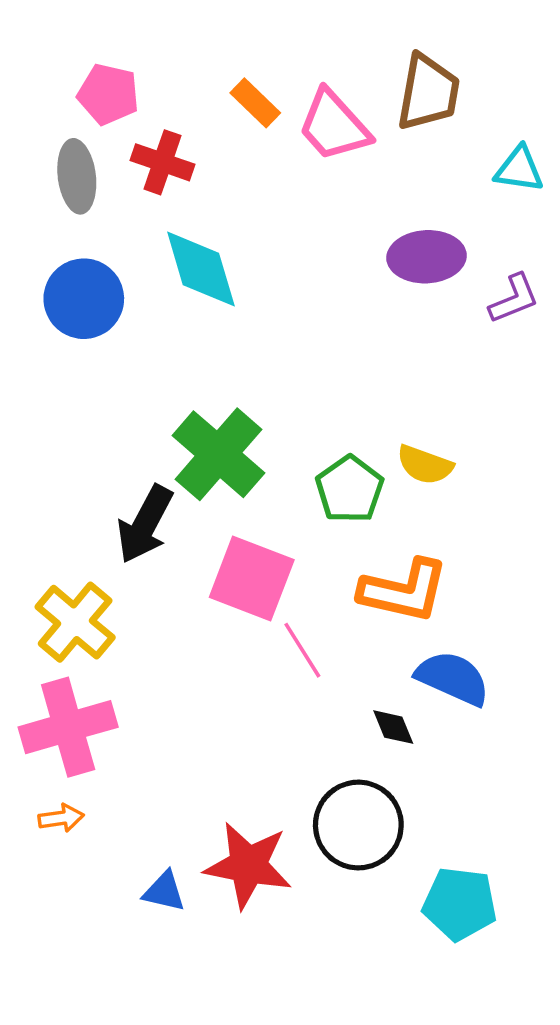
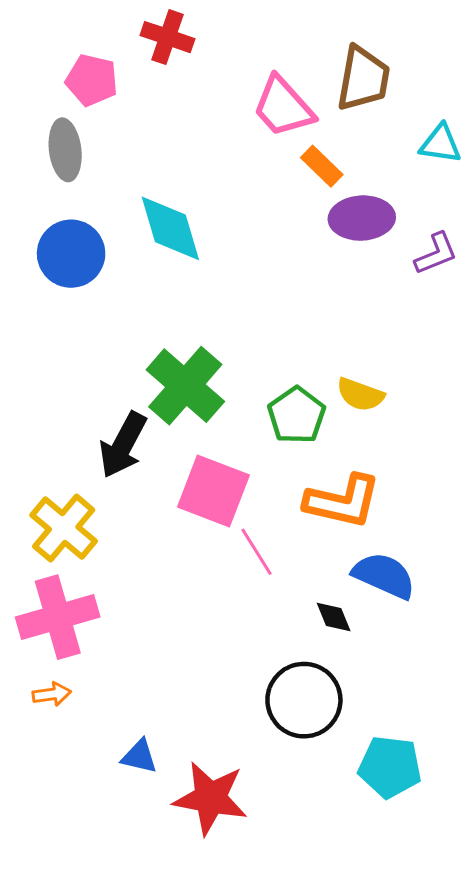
orange rectangle: (255, 103) -> (322, 166), moved
red cross: (162, 162) -> (167, 37), moved
red star: (248, 865) -> (210, 798), moved

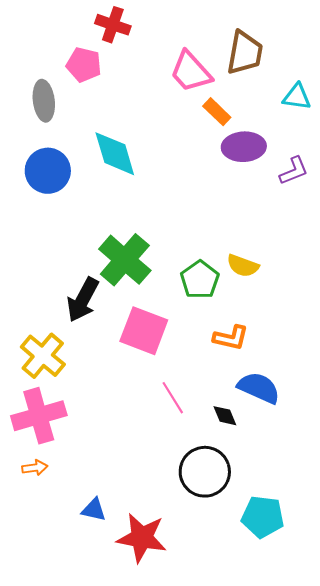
pink pentagon: (92, 80) -> (84, 65), moved
orange L-shape: (343, 501) -> (231, 338), size x0.7
pink line: (256, 552) -> (173, 398), moved

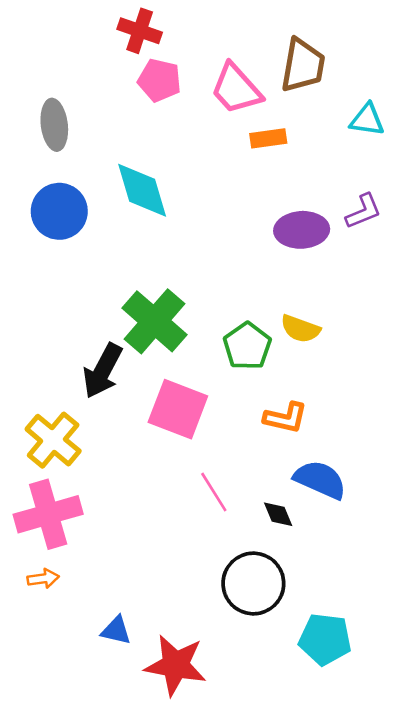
pink pentagon: (84, 65) -> (159, 80), moved
orange rectangle: (217, 112) -> (268, 138), turned -52
purple ellipse: (244, 147) -> (302, 230), moved

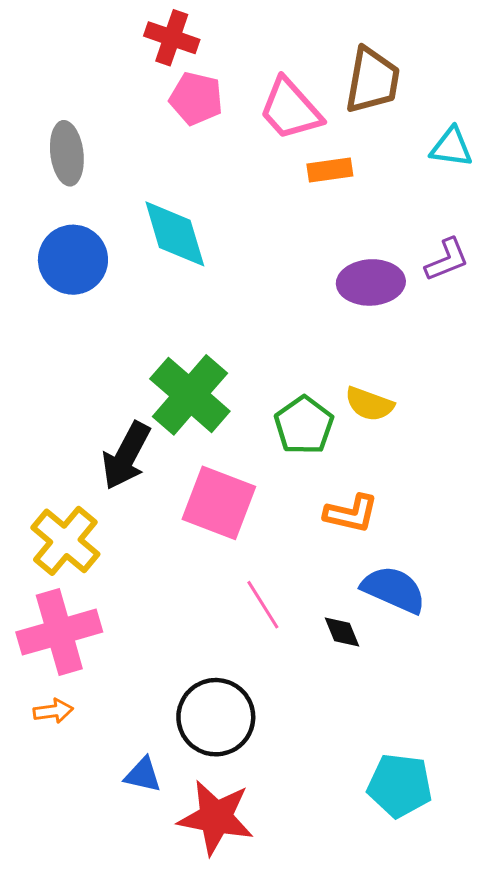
black circle: (253, 583) -> (216, 717), moved

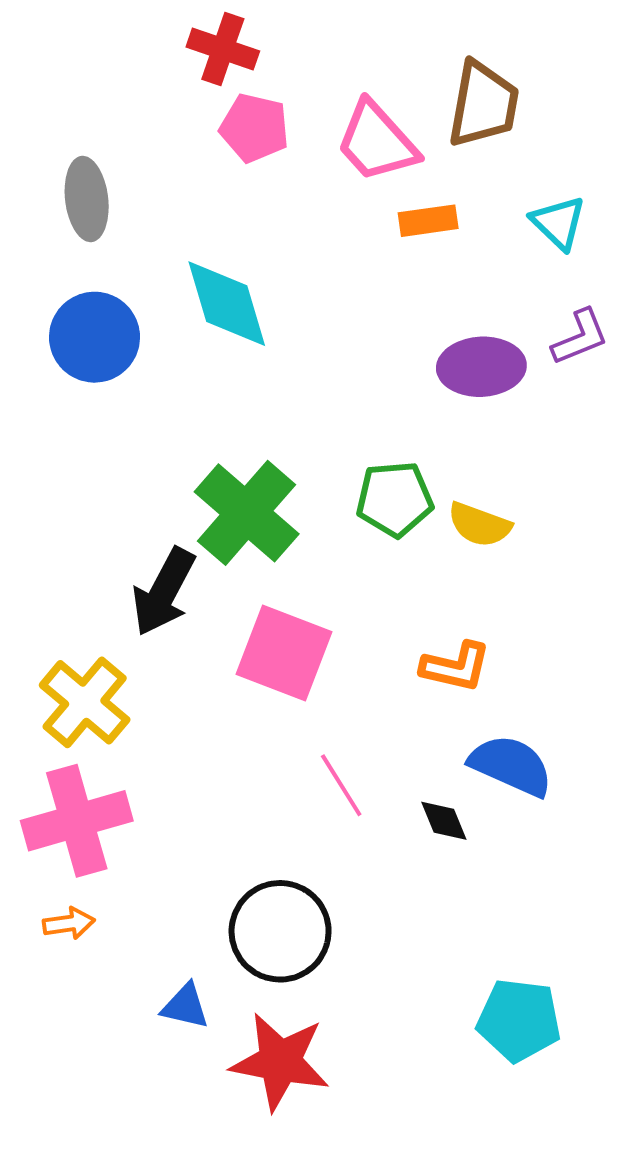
cyan triangle: (451, 147) -> (558, 223), moved, turned 36
green pentagon: (304, 425) -> (395, 499), moved, turned 30

